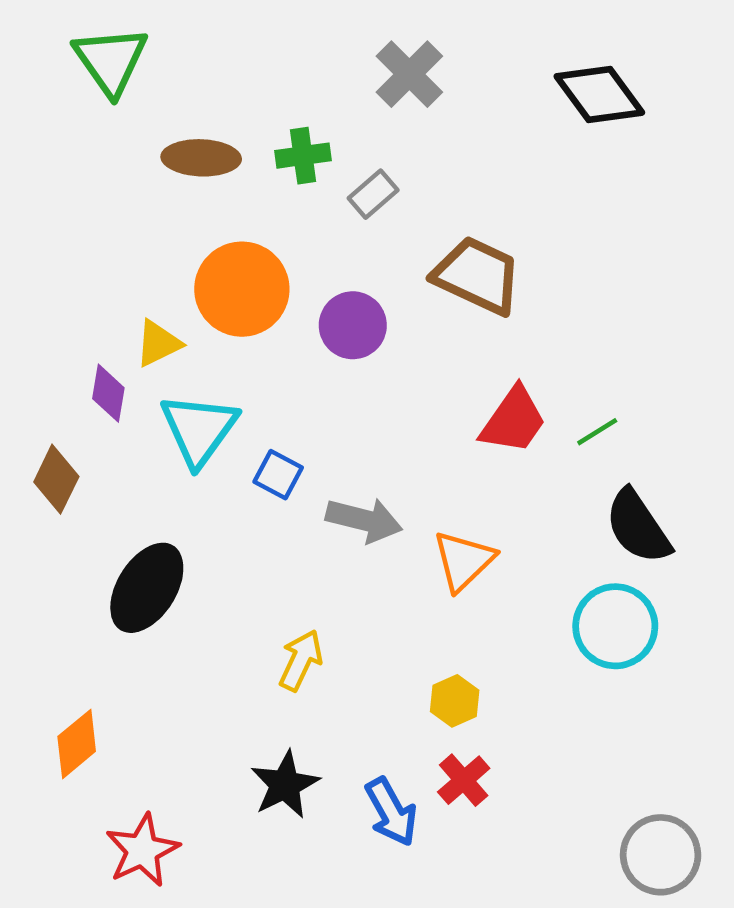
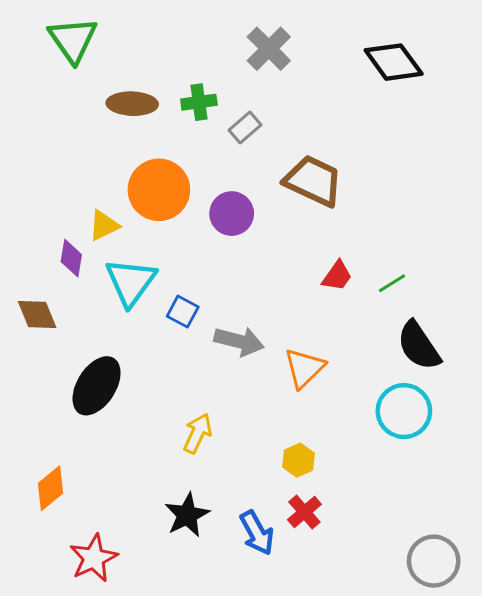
red trapezoid: (513, 420) -> (337, 276), size x0.7
brown diamond: (56, 479) -> (37, 315), turned -48

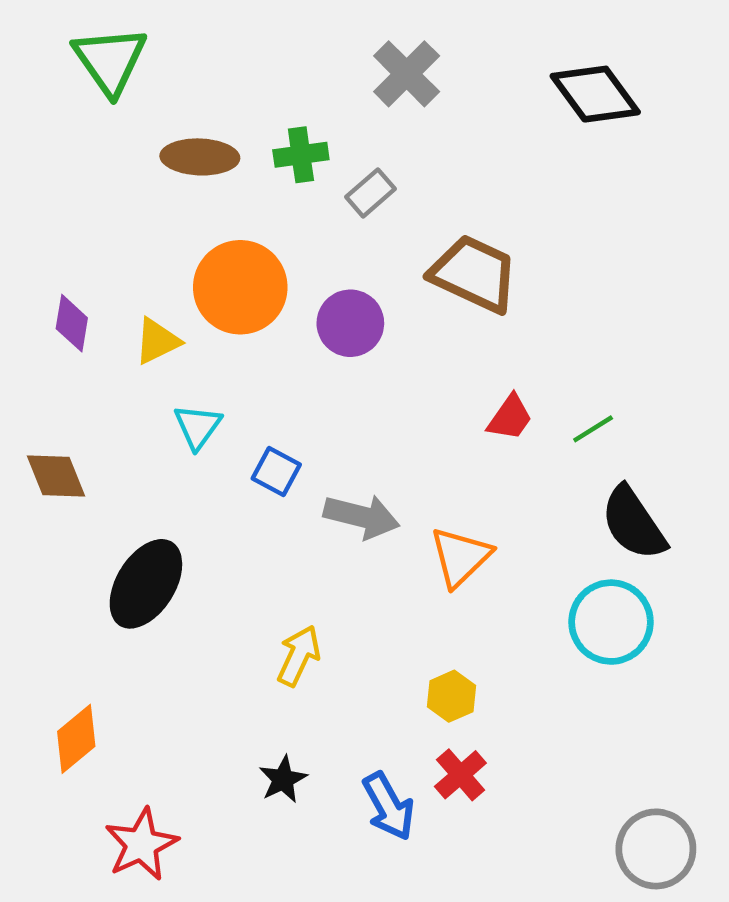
purple diamond: (71, 258) -> (72, 323), moved
cyan triangle: (131, 282) -> (198, 427), size x0.6
black star: (187, 515) -> (283, 779), size x0.7

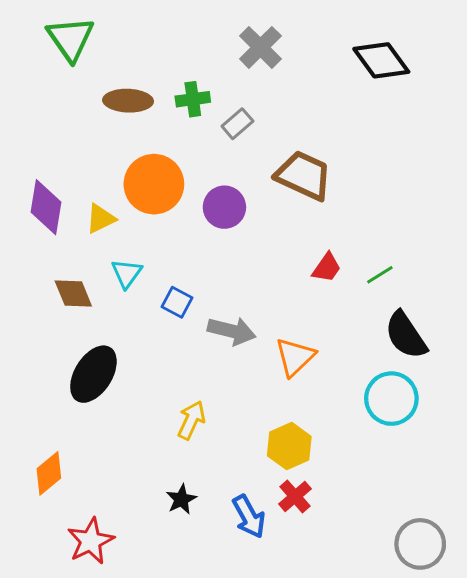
purple diamond: (72, 323) -> (46, 207), size x1.5
brown diamond: (56, 476) -> (73, 294), moved
yellow hexagon: (451, 696) -> (289, 446), size x1.4

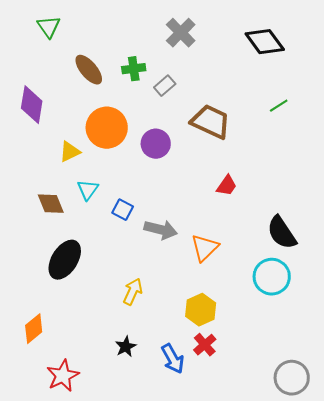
green triangle: (70, 39) -> (49, 27), size x0.7
brown ellipse: (128, 101) -> (89, 70), turned 48
purple diamond: (46, 207) -> (32, 105), moved
green line: (380, 275) -> (279, 106), moved

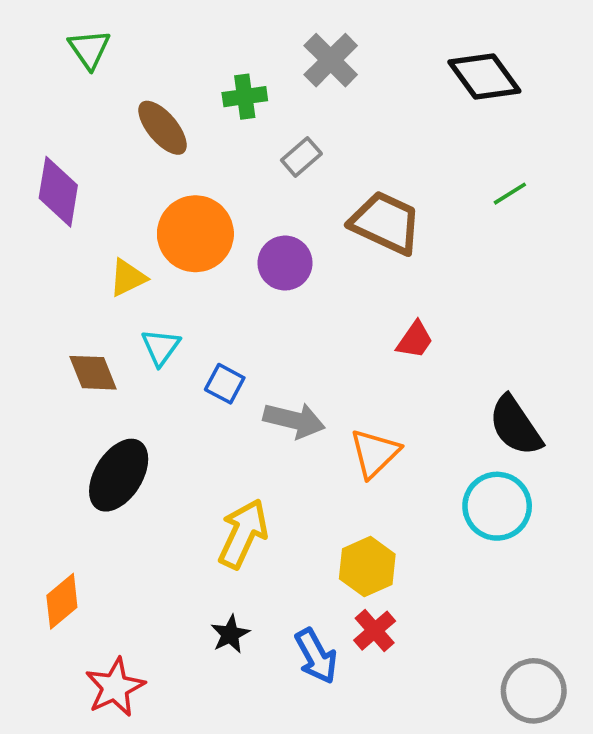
green cross: (134, 69) -> (245, 97), moved
yellow arrow: (133, 292) -> (243, 534), size x1.4

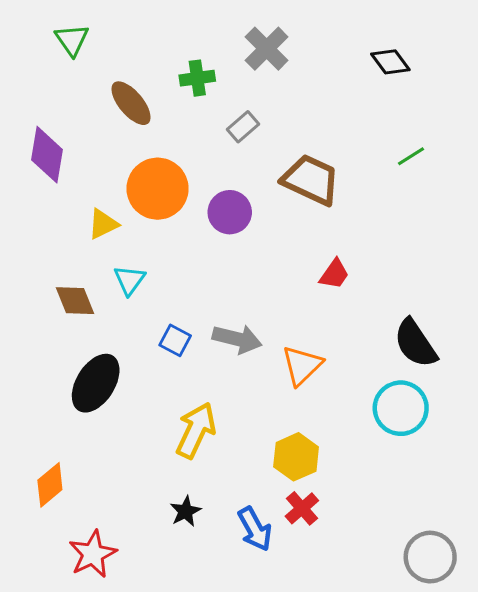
black diamond: (484, 77) -> (390, 62), size x0.7
blue square: (225, 384) -> (175, 340), moved

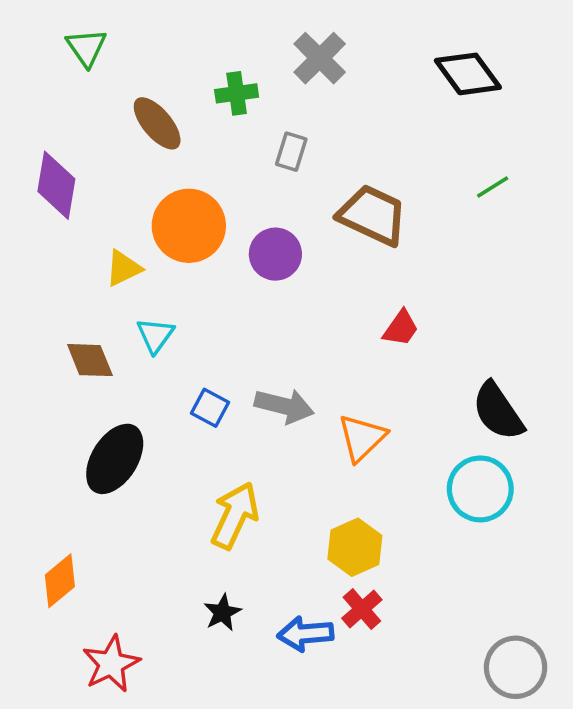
black diamond: (390, 62) -> (468, 74), size x1.4
gray rectangle: (243, 127) -> (291, 152), turned -32
blue arrow: (255, 529) -> (305, 634), turned 114

